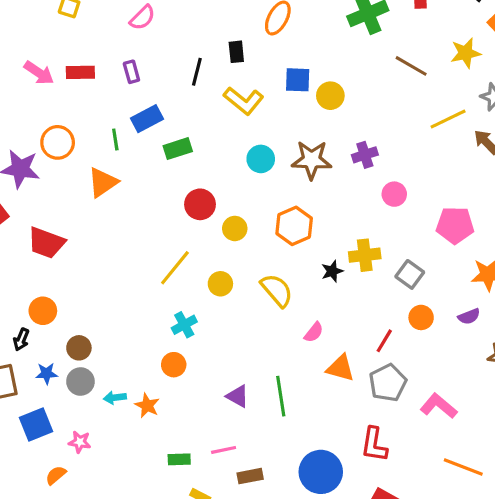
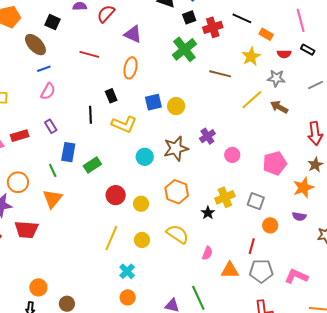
blue rectangle: (147, 119) -> (68, 152), turned -36
red trapezoid: (46, 243) -> (26, 230), moved
purple semicircle: (469, 316) -> (299, 216), turned 48
gray pentagon: (388, 383) -> (261, 271), turned -30

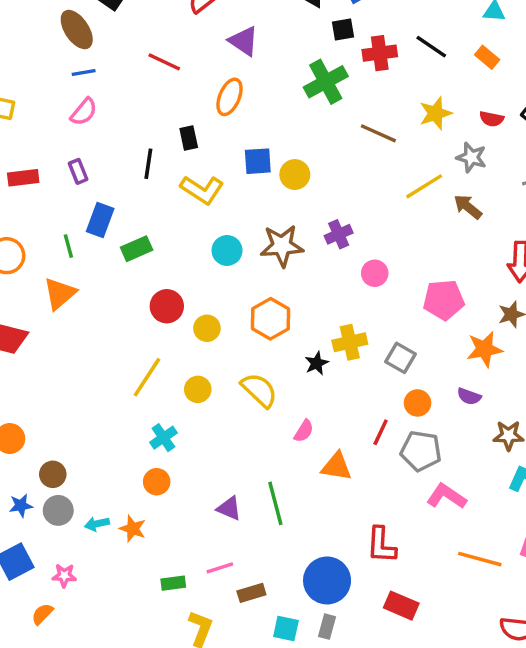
orange rectangle: (266, 34) -> (487, 57), moved
gray pentagon: (261, 271) -> (421, 451), moved

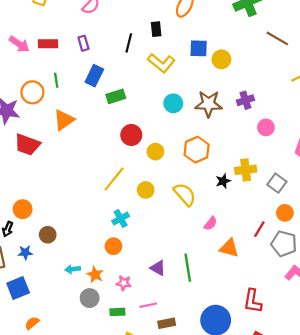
green line: (68, 246) -> (56, 80), moved
gray circle: (58, 510) -> (90, 298), moved
pink star: (64, 576) -> (124, 283), moved

